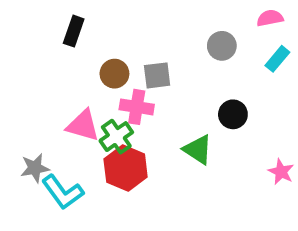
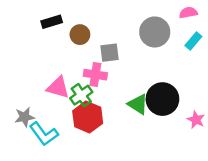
black rectangle: (74, 31) -> (52, 22), turned 54
gray circle: (222, 46) -> (155, 32), size x1.5
brown circle: (114, 74) -> (80, 35), moved
black circle: (233, 114) -> (162, 99), moved, size x1.6

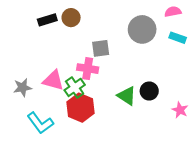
brown circle: (80, 35) -> (71, 18), moved
cyan rectangle: (193, 41) -> (178, 38), turned 70
black circle: (162, 99) -> (149, 91), size x0.6
gray star: (25, 117) -> (22, 87), moved

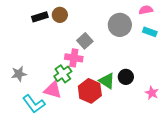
gray square: (101, 48) -> (85, 41), turned -35
pink triangle: (53, 80) -> (53, 90), moved
red hexagon: (81, 108) -> (90, 91), moved

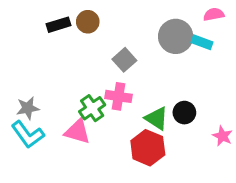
cyan rectangle: (150, 32) -> (202, 42), moved
pink cross: (74, 58) -> (118, 96), moved
red hexagon: (90, 91) -> (148, 148), moved
cyan L-shape: (34, 104) -> (28, 135), moved

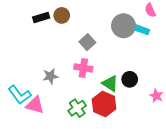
pink semicircle: (214, 14) -> (150, 10), turned -104
gray star: (28, 108) -> (50, 76), moved
green cross: (92, 108) -> (77, 108), moved
pink triangle: (77, 132) -> (35, 105), moved

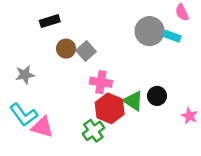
brown circle: (62, 15) -> (66, 49), moved
gray square: (87, 42) -> (86, 51), moved
gray star: (50, 76) -> (25, 75), moved
red hexagon: (104, 104) -> (110, 108), moved

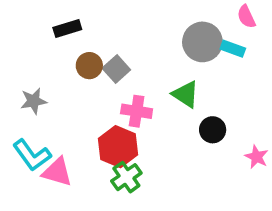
green triangle: (133, 101) -> (186, 94), moved
red hexagon: (110, 108) -> (118, 147), moved

